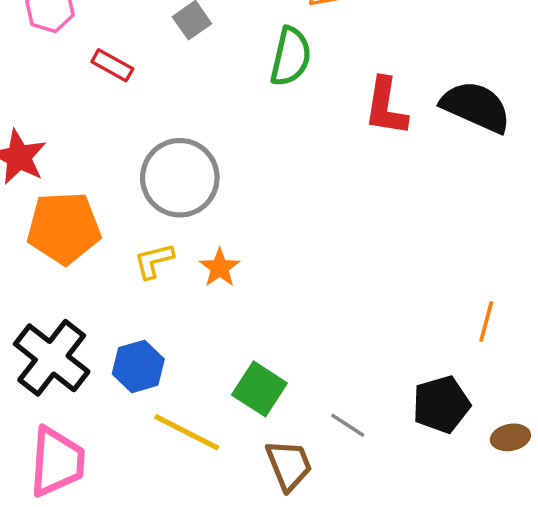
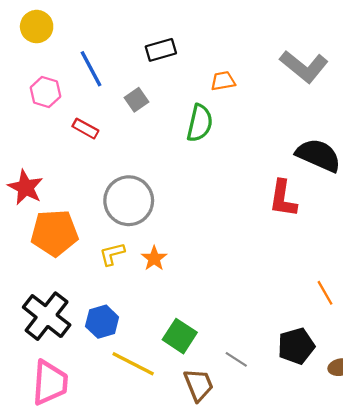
red L-shape: (386, 107) -> (283, 199), moved
orange line: (486, 321) -> (325, 293), turned -45

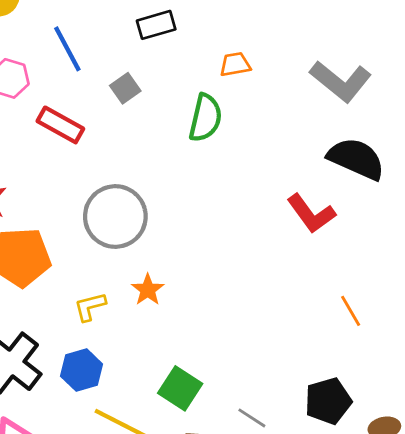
gray L-shape: (304, 66) -> (341, 81), moved
red rectangle: (85, 129) -> (60, 125), size x1.4
red L-shape: (283, 199) -> (311, 214), turned -45
yellow L-shape: (112, 254) -> (90, 307), moved
orange line: (325, 293) -> (351, 311), moved

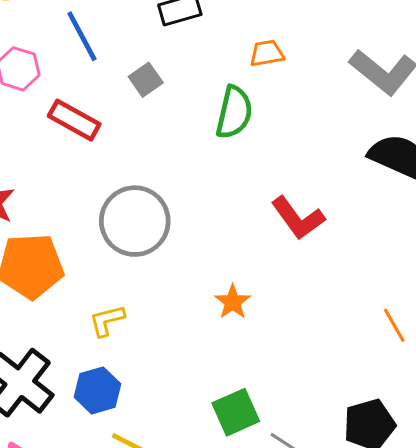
red L-shape: (311, 214) -> (298, 218), moved
orange star: (148, 290) -> (233, 302), moved
green square: (180, 388) -> (236, 412), moved, turned 33

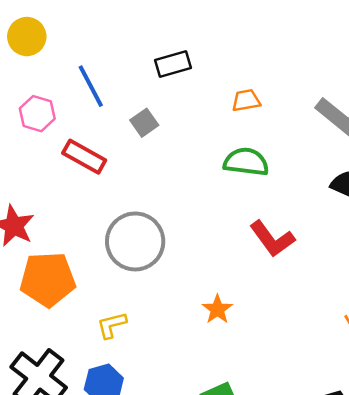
green semicircle: (234, 112) -> (246, 162), moved, turned -96

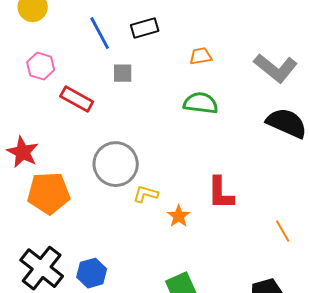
blue line: (91, 86) -> (100, 33), moved
gray square: (144, 123) -> (123, 73), turned 35
red L-shape: (272, 239) -> (221, 193), moved, turned 36
yellow L-shape: (112, 325) -> (146, 194), moved, turned 30

